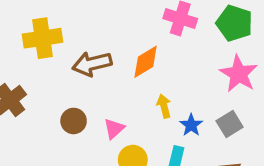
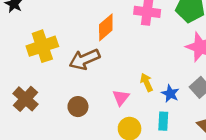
orange diamond: (146, 62) -> (106, 27), moved
pink triangle: (114, 129) -> (121, 98), moved

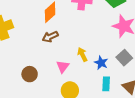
brown arrow: (84, 59) -> (50, 37), moved, size x0.7
cyan rectangle: (163, 121) -> (106, 84), moved

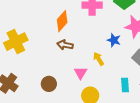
brown arrow: (50, 37) -> (65, 45), turned 42
blue star: (101, 63) -> (114, 40), moved

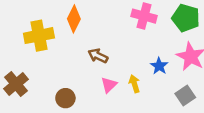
orange diamond: (62, 21) -> (74, 19), moved, turned -30
pink triangle: (81, 73) -> (109, 85), moved

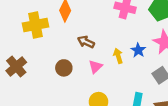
yellow arrow: (134, 84) -> (118, 56), moved
brown circle: (65, 98) -> (64, 68), moved

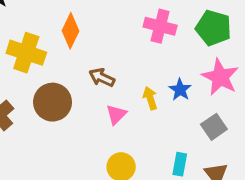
yellow cross: (36, 25) -> (26, 53), turned 30
brown circle: (64, 68) -> (53, 102), moved, size x1.5

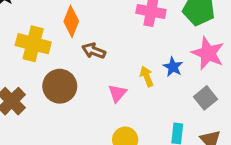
brown arrow: (102, 77) -> (94, 51), moved

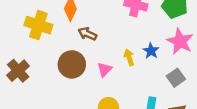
brown circle: (60, 86) -> (72, 64), moved

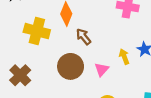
brown arrow: (87, 34) -> (83, 37), turned 30

